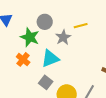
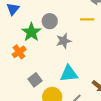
yellow line: (81, 26) -> (87, 19), moved
cyan triangle: (50, 58) -> (69, 74), moved

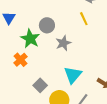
yellow line: (87, 19) -> (84, 19), turned 72
cyan triangle: (69, 74) -> (73, 75), turned -36

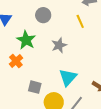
gray circle: (47, 25) -> (43, 15), moved
gray square: (40, 85) -> (35, 87), turned -32

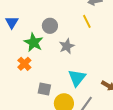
gray circle: (43, 15) -> (50, 26), moved

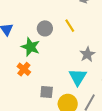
yellow line: (87, 21) -> (70, 26), moved
gray star: (67, 46) -> (87, 54), moved

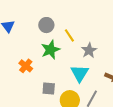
yellow line: (70, 26) -> (69, 35), moved
green star: (31, 47) -> (50, 50), moved, turned 30

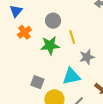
orange cross: (26, 66) -> (24, 32), moved
cyan triangle: (80, 73) -> (71, 76), turned 30

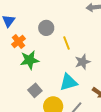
green star: (50, 45) -> (30, 60), moved
gray square: (37, 82) -> (35, 90), turned 32

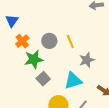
gray circle: (46, 28) -> (49, 41), moved
gray square: (35, 90) -> (43, 79), moved

